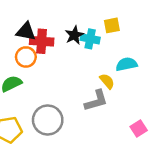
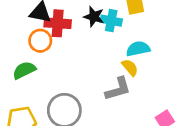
black star: (74, 35) -> (94, 17), turned -30
cyan semicircle: (126, 64) -> (138, 49), moved

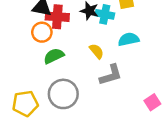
yellow semicircle: (130, 67) -> (97, 51), moved
green semicircle: (24, 70) -> (54, 56), moved

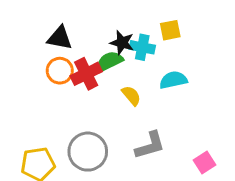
red cross: (57, 17) -> (86, 74), moved, turned -30
green semicircle: (54, 56) -> (110, 61), moved
gray L-shape: (111, 75) -> (150, 145), moved

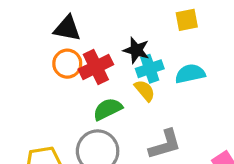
black star: (122, 43) -> (136, 50), moved
cyan cross: (142, 47) -> (150, 69), moved, turned -30
green semicircle: (110, 61) -> (108, 109), moved

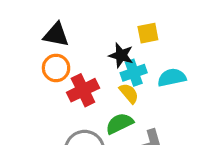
yellow square: (187, 20) -> (148, 33), moved
red cross: (96, 67) -> (83, 90), moved
green semicircle: (108, 109) -> (119, 123), moved

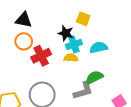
yellow square: (148, 33) -> (83, 19), turned 32
yellow semicircle: (129, 93) -> (71, 58), turned -48
green semicircle: (119, 123) -> (94, 77), moved

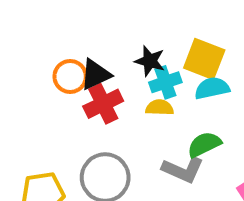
yellow square: (83, 19) -> (204, 59), moved, size x1.5
black triangle: (24, 20) -> (95, 75), moved, turned -36
gray L-shape: (83, 91) -> (183, 170), turned 40

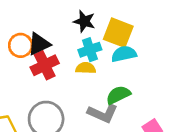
black star: (150, 61) -> (84, 21), moved

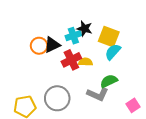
cyan cross: (90, 50) -> (73, 36), moved
cyan semicircle: (124, 54) -> (113, 52), turned -36
red cross: (45, 65) -> (71, 60), moved

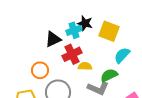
orange circle: (39, 46) -> (40, 70), moved
cyan semicircle: (113, 52) -> (122, 55), moved
yellow semicircle: (86, 62) -> (85, 66), moved

